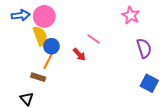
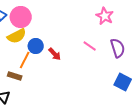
yellow semicircle: (40, 36) -> (17, 36), turned 84
pink line: (94, 39) -> (90, 46), moved
blue circle: (51, 46) -> (36, 46), moved

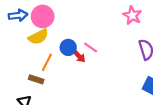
blue circle: (36, 46) -> (68, 47), moved
pink line: (90, 46) -> (91, 47), moved

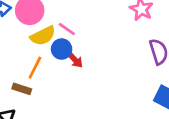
yellow semicircle: (38, 37) -> (43, 36), moved
pink line: (91, 47) -> (67, 29), moved

